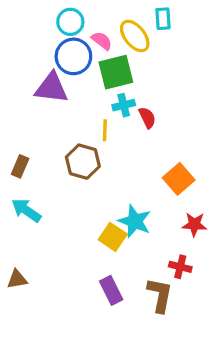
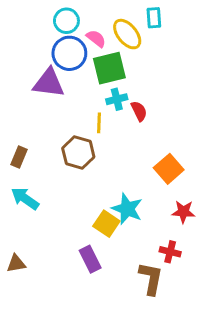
purple rectangle: (111, 290) -> (90, 259), moved

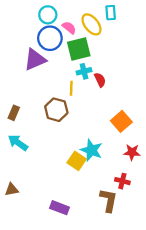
purple triangle: (49, 83) -> (35, 60), turned -30
purple rectangle: (90, 259) -> (59, 208), moved, turned -42

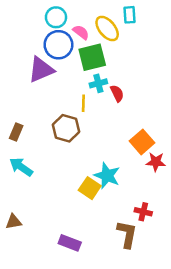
red star: (132, 152) -> (156, 162), moved

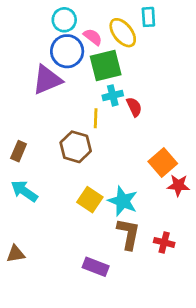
yellow square: (90, 188) -> (90, 200), moved
brown L-shape: (127, 234) -> (128, 234), moved
purple rectangle: (70, 243) -> (96, 267), moved

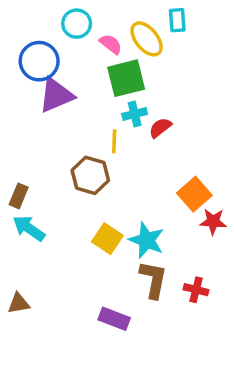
blue circle: (67, 51) -> (39, 61), moved
red semicircle: (134, 107) -> (160, 128), turned -102
brown rectangle: (19, 151) -> (19, 196), moved

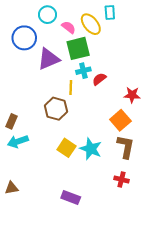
purple triangle: (56, 95) -> (49, 59), moved
red star: (213, 221) -> (132, 95), moved
cyan arrow: (29, 228) -> (18, 141), turned -54
brown L-shape: (153, 279) -> (126, 147), moved

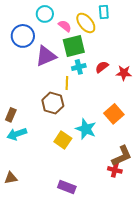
red semicircle: (99, 79) -> (102, 67), moved
red star: (132, 95) -> (124, 73), moved
brown L-shape: (126, 147) -> (122, 156), moved, turned 55
cyan star: (91, 149) -> (86, 129), moved

